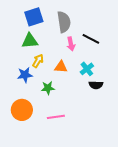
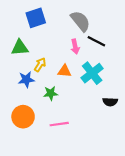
gray semicircle: (64, 22) -> (80, 21), moved, turned -30
green triangle: (30, 41) -> (20, 48), moved
cyan cross: (87, 69) -> (92, 73), size x1.5
black semicircle: (96, 85) -> (110, 102), moved

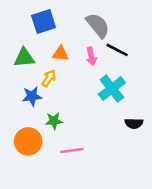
orange triangle: (64, 71) -> (60, 54), moved
green star: (51, 93) -> (54, 121), moved

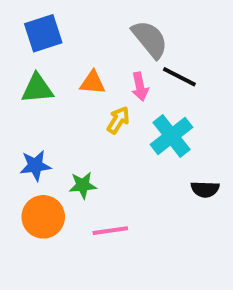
blue square: (44, 22) -> (43, 33), moved
yellow arrow: (49, 78) -> (118, 120), moved
blue star: (32, 96) -> (35, 166), moved

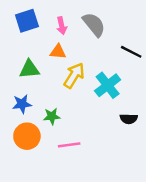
black line: (179, 77) -> (131, 52), moved
pink arrow: (140, 87) -> (62, 26), moved
green triangle: (37, 89) -> (29, 69), moved
yellow arrow: (118, 120) -> (74, 75), size x1.5

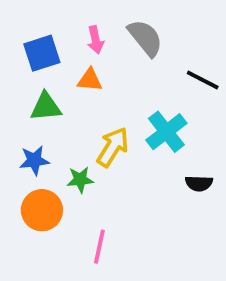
blue square: (27, 21) -> (42, 53), moved
yellow arrow: (74, 75) -> (113, 147), moved
pink line: (69, 145) -> (99, 247), moved, turned -70

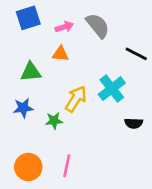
pink arrow: (96, 40) -> (64, 27), turned -96
blue square: (42, 53) -> (28, 18), moved
orange circle: (42, 210) -> (28, 167), moved

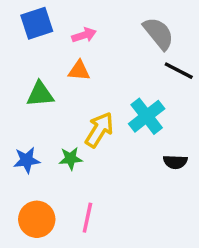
gray semicircle: (98, 26) -> (158, 33), moved
blue star: (23, 108) -> (27, 160), moved

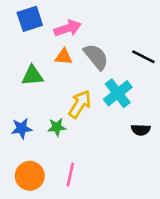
gray semicircle: (158, 33) -> (96, 57), moved
pink arrow: (84, 35) -> (68, 28), size x1.4

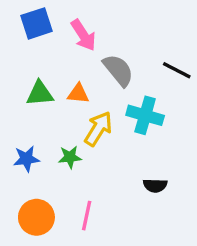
pink arrow: (68, 28) -> (83, 35), turned 75
orange triangle: (64, 57) -> (78, 94), moved
cyan cross: (118, 93) -> (145, 115), turned -36
black semicircle: (141, 130) -> (155, 186), moved

